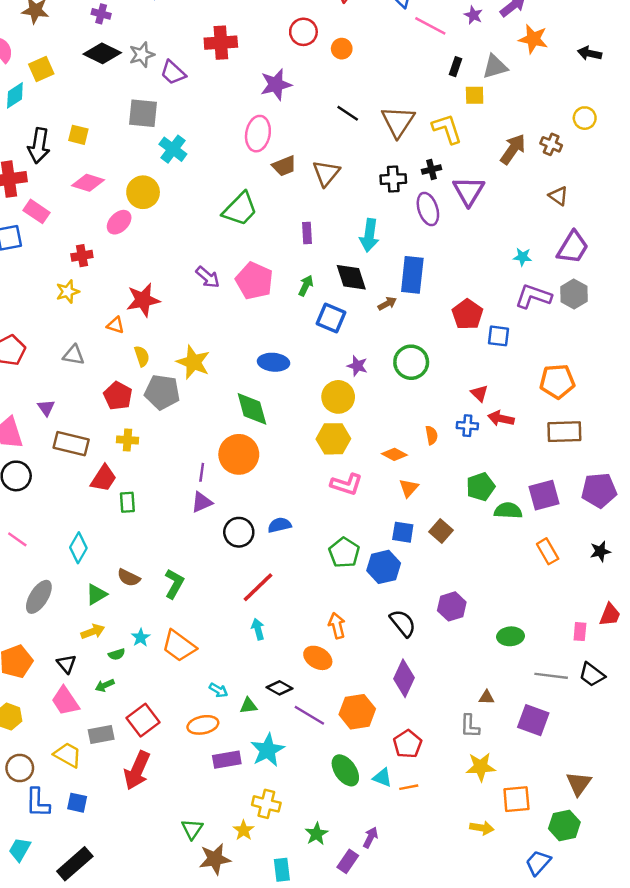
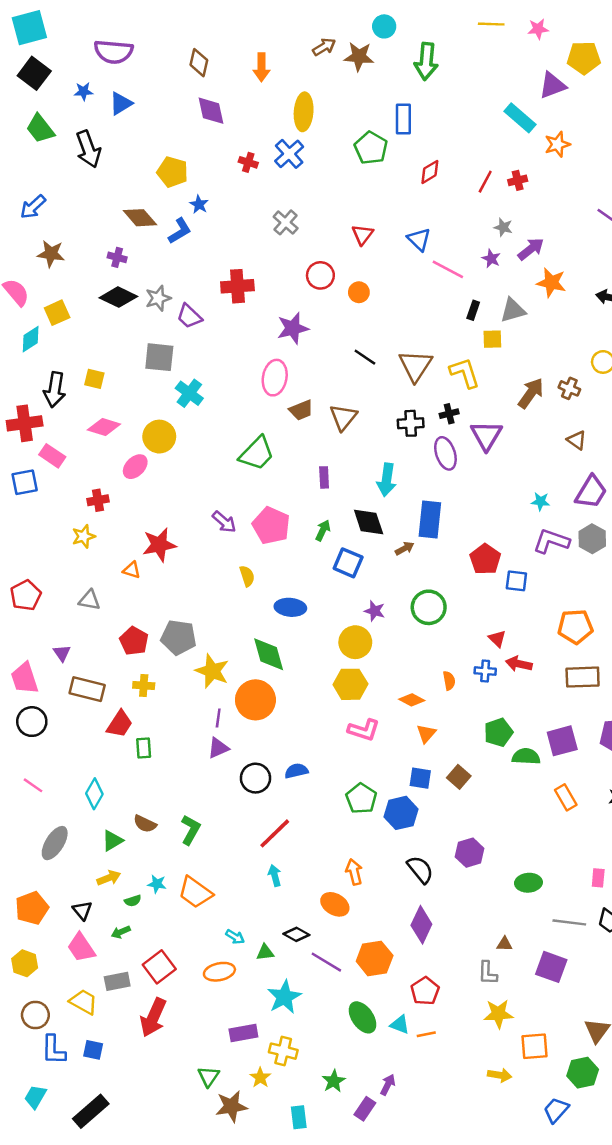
yellow semicircle: (142, 356) -> (247, 576), moved
yellow star: (193, 362) -> (212, 671), moved
cyan star: (141, 638) -> (157, 884), turned -30
purple rectangle: (227, 760) -> (243, 1033), moved

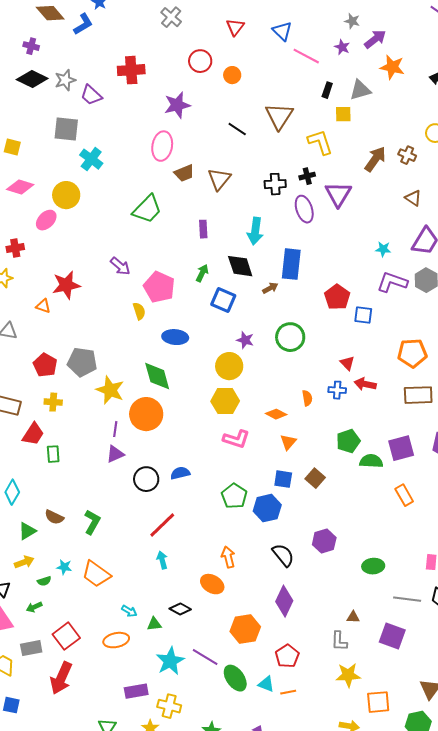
brown triangle: (415, 366) -> (279, 116), moved
pink pentagon: (271, 526) -> (159, 287), moved
purple line: (326, 962) -> (205, 657), moved

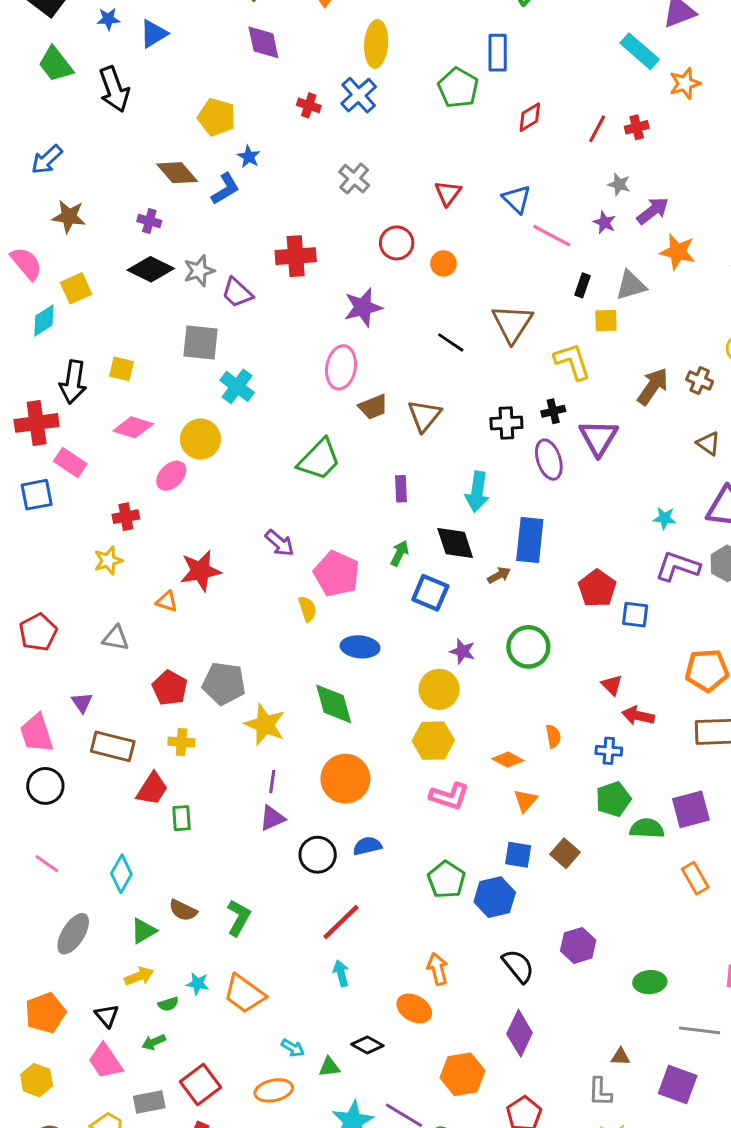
blue cross: (337, 390) -> (609, 751), moved
orange circle: (146, 414) -> (345, 779), moved

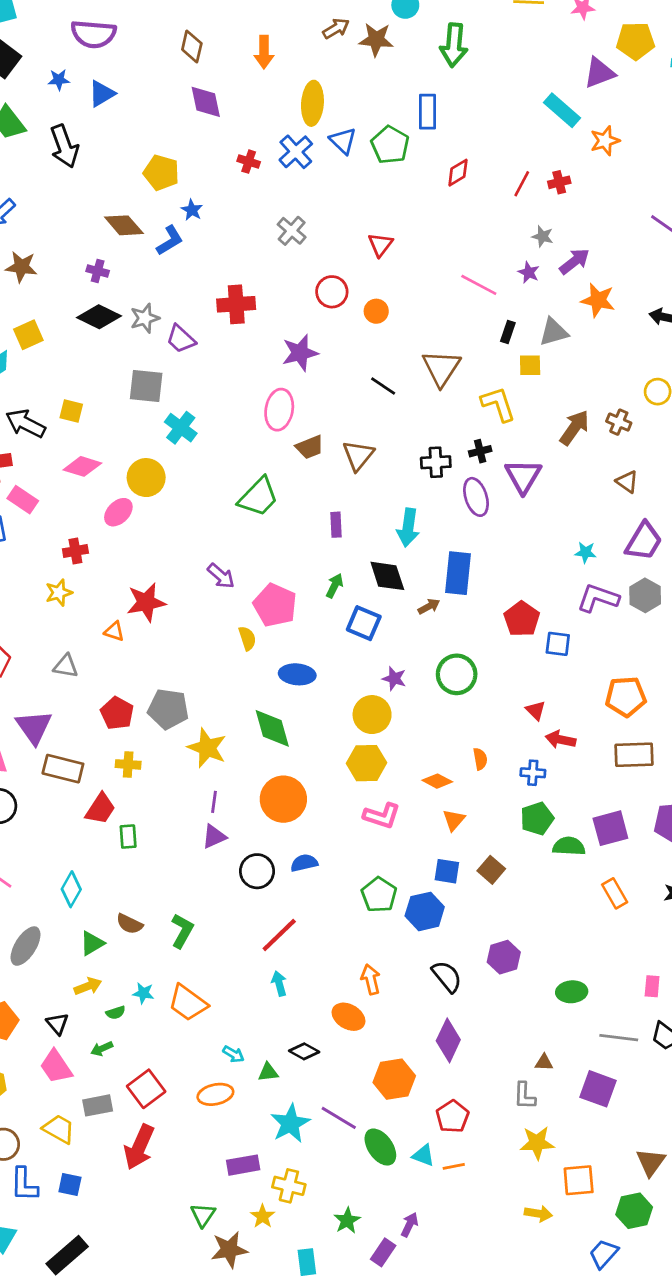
blue triangle: (517, 199) -> (343, 141), moved
black arrow: (73, 382) -> (26, 423), turned 108
purple triangle: (82, 703) -> (34, 727), size x1.8

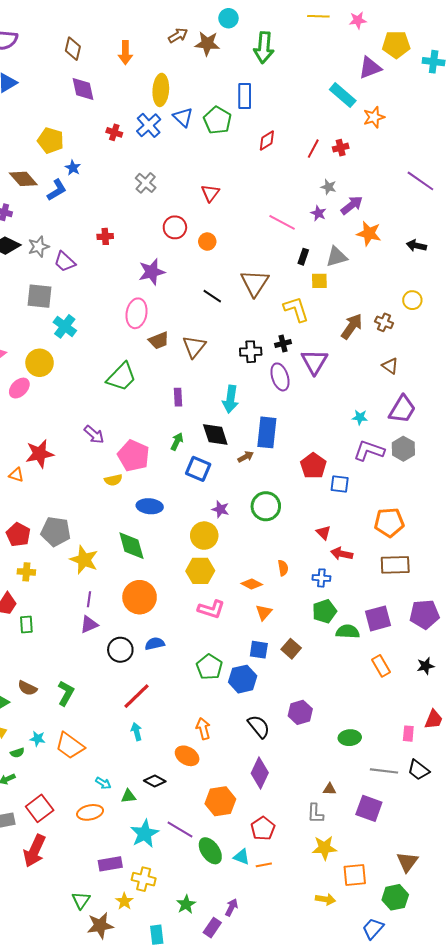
red cross: (236, 304) -> (105, 236), size x0.6
yellow semicircle: (247, 638) -> (113, 480), turned 96

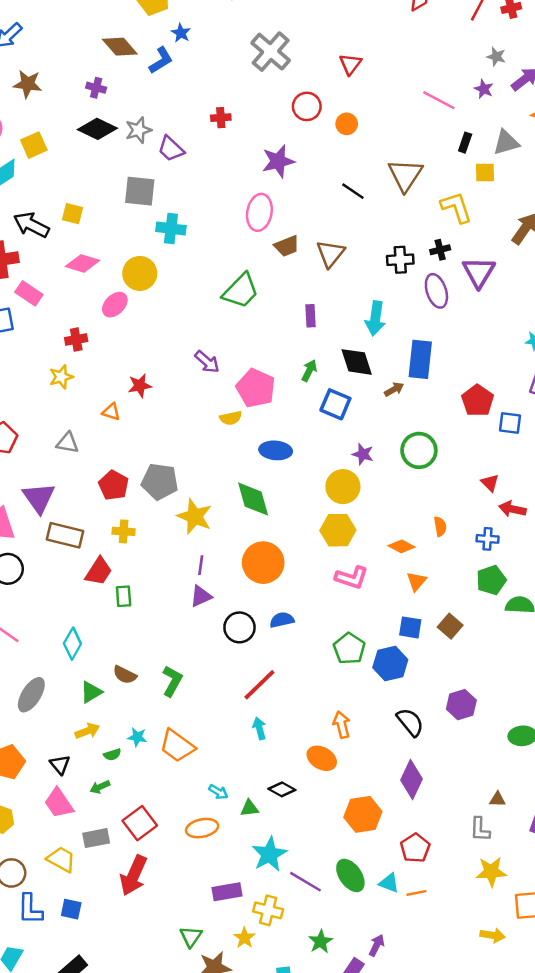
gray cross: (146, 183) -> (271, 52), size x1.5
cyan cross: (65, 326) -> (171, 229), turned -30
red star: (40, 454) -> (140, 386), size x0.7
purple line: (180, 830) -> (306, 882), moved

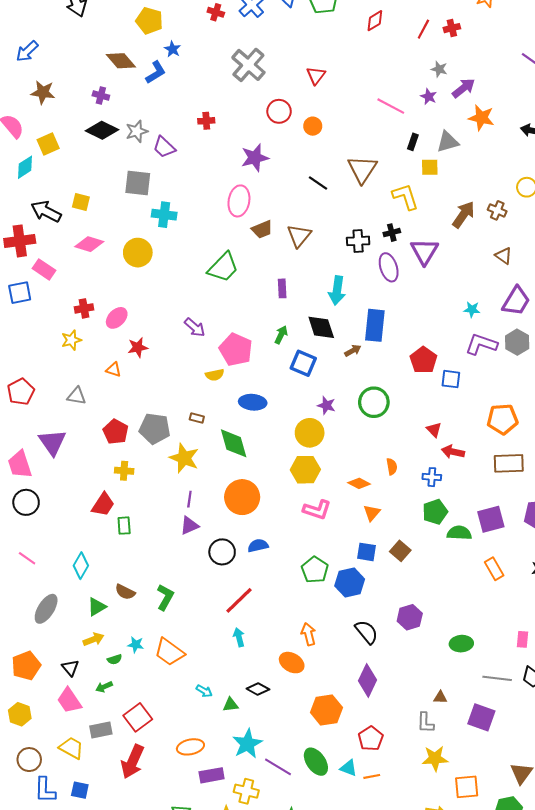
pink ellipse: (115, 305) -> (117, 318), moved
brown rectangle: (65, 535) -> (197, 418), moved, size x0.5
orange ellipse: (202, 828) -> (190, 747), moved

